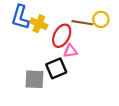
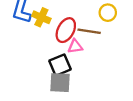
brown line: (82, 23) -> (89, 31), moved
gray square: (34, 79) -> (60, 83), moved

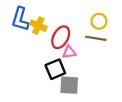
brown line: (89, 31) -> (96, 38), moved
gray square: (60, 83) -> (69, 85), moved

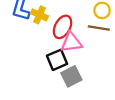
pink triangle: (69, 52) -> (71, 42), size x1.5
gray square: (69, 85) -> (71, 76), turned -30

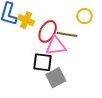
brown line: (99, 28) -> (67, 35), moved
black square: (57, 60) -> (42, 62), turned 30

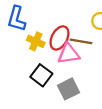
yellow cross: (26, 20) -> (36, 41), moved
black square: (42, 62) -> (41, 75), moved, turned 30

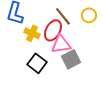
brown line: (81, 41) -> (63, 16), moved, turned 42
gray square: (69, 89) -> (71, 59), moved

